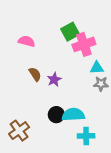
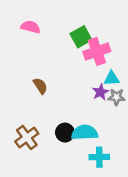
pink semicircle: (27, 41) -> (31, 27), moved
purple star: (54, 80) -> (101, 92), moved
brown cross: (19, 131) -> (27, 137), moved

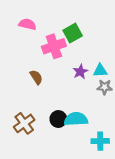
pink cross: (97, 51) -> (54, 46), moved
purple star: (101, 92) -> (80, 72), moved
cyan cross: (99, 157) -> (100, 141), moved

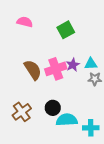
pink cross: (54, 46) -> (56, 69), moved
brown semicircle: (36, 77) -> (33, 70), size x1.5
cyan semicircle: (76, 119) -> (67, 120), moved

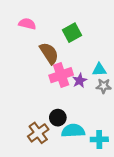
purple star: (73, 65) -> (80, 81), moved
brown semicircle: (33, 70) -> (49, 53), moved
brown cross: (22, 112) -> (38, 133), moved

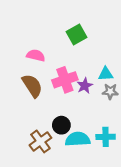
pink semicircle: (27, 24) -> (36, 55), moved
brown semicircle: (49, 53) -> (32, 86), moved
cyan cross: (99, 139) -> (106, 137), moved

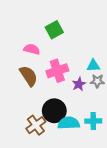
green square: (76, 34) -> (54, 30), moved
purple star: (85, 86) -> (79, 84), moved
black circle: (61, 125) -> (54, 111), size x1.5

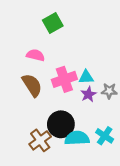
green square: (54, 30) -> (53, 23), moved
cyan triangle: (93, 66) -> (86, 77), moved
cyan cross: (93, 121) -> (105, 136), turned 35

